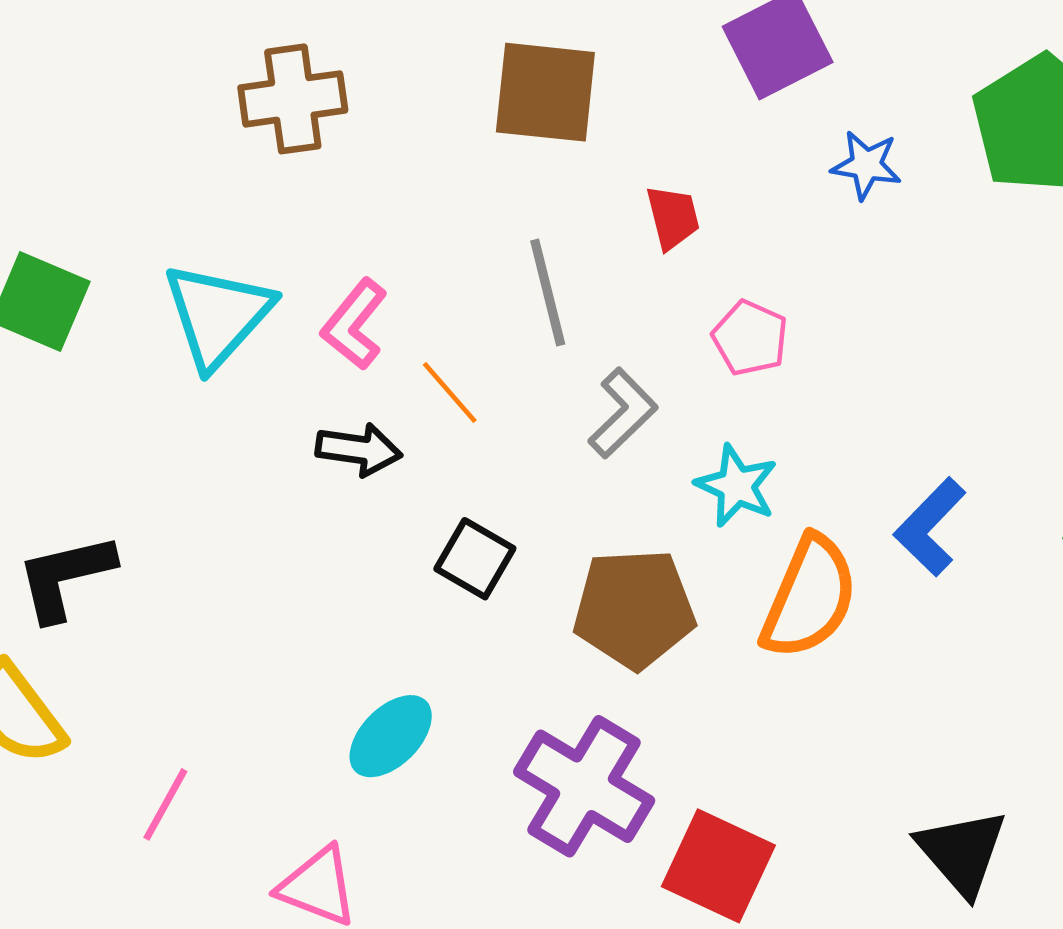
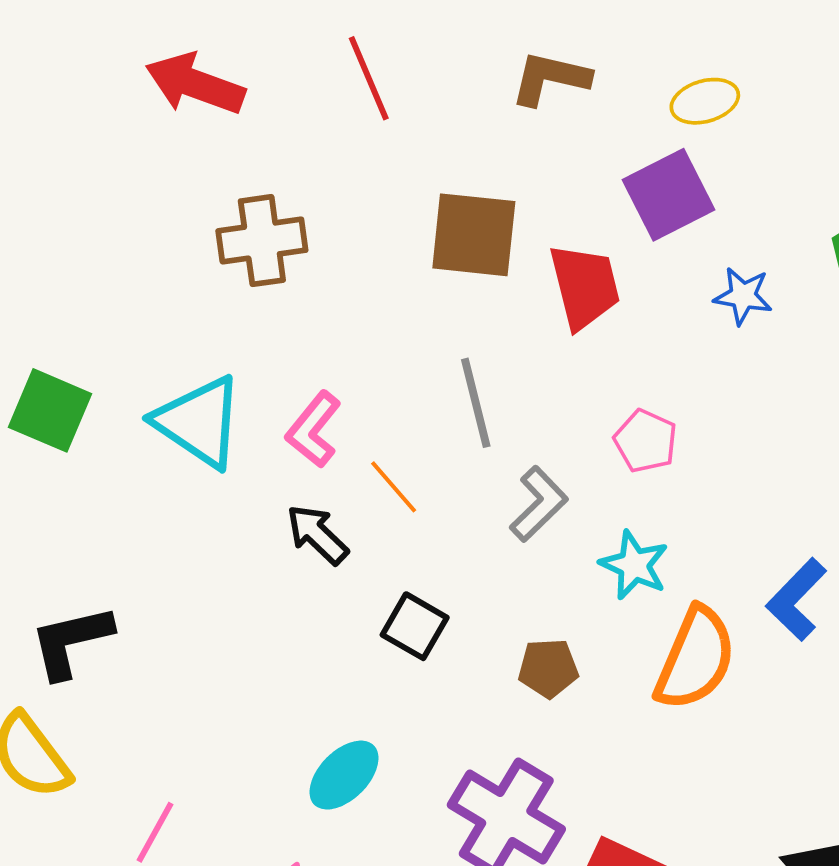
red trapezoid: (673, 217) -> (585, 286), moved, size x1.6
cyan triangle: (218, 315) -> (199, 422), turned -38
black arrow: (359, 449) -> (317, 535), turned -144
brown pentagon: (634, 609) -> (548, 668), size x0.6

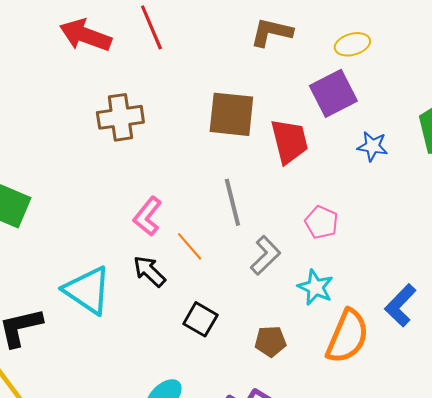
red line: (369, 78) -> (151, 27), moved
cyan triangle: (199, 422) -> (87, 290), moved

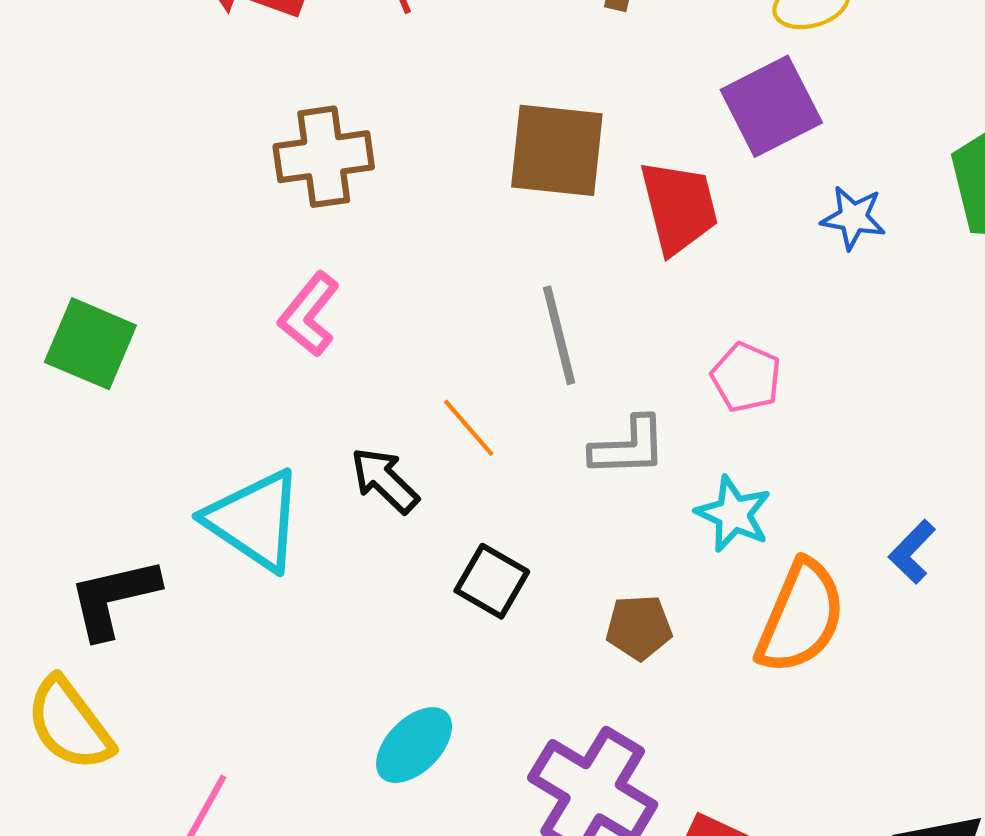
pink L-shape: (147, 216) -> (309, 314), moved
gray L-shape: (265, 255) -> (628, 447), turned 42
blue L-shape: (400, 305) -> (912, 552), size x0.7

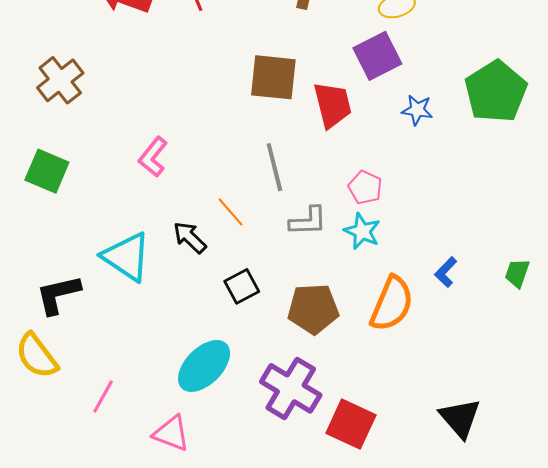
brown cross: (324, 157) -> (60, 80), moved, turned -30
cyan star: (733, 514) -> (362, 231), moved
black square: (492, 581) -> (242, 286), turned 32
brown pentagon: (639, 627) -> (313, 309), size x1.6
cyan ellipse: (414, 745) -> (204, 366), size x1.4

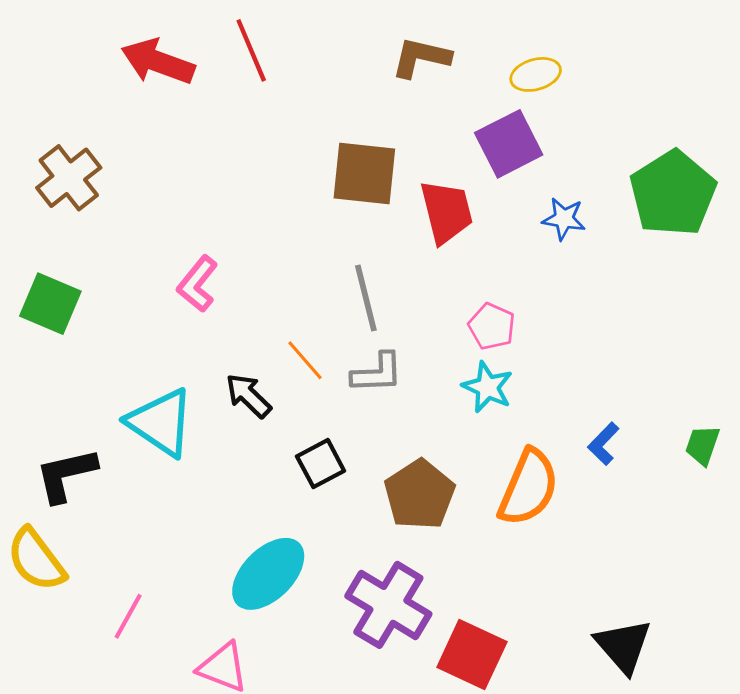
gray L-shape: (308, 221) -> (377, 373), moved
brown pentagon: (313, 309) -> (420, 495), turned -30

